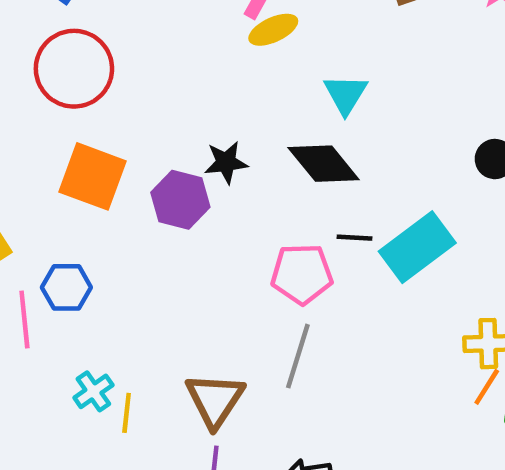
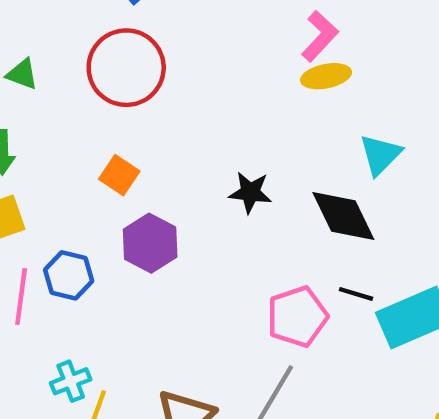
orange square: (93, 176) -> (119, 175), size x0.6
purple hexagon: (180, 200) -> (150, 243), moved
pink pentagon: (302, 274) -> (297, 317), turned -30

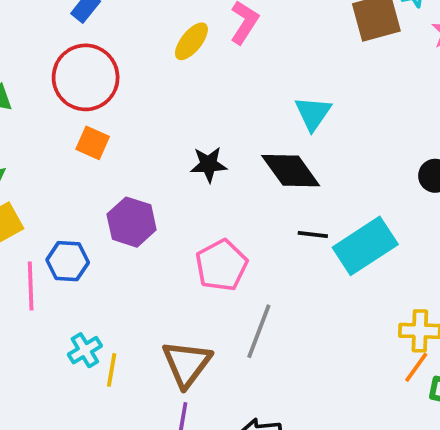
yellow ellipse: (326, 76) -> (191, 41), moved, turned -30
orange square: (119, 175) -> (93, 143), moved
pink pentagon: (297, 317) -> (221, 265), moved

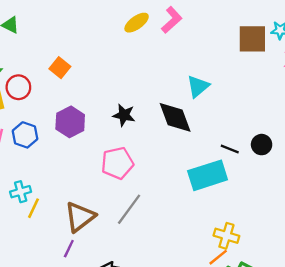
red circle: (86, 77) -> (18, 87), moved, size x0.6
black star: (209, 164) -> (124, 115), moved
black line: (313, 235) -> (230, 149), moved

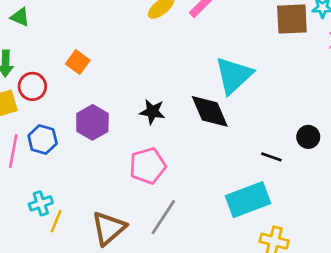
cyan triangle: (198, 86) -> (234, 75), size x1.5
black line: (230, 149) -> (271, 157), moved
cyan rectangle: (208, 175) -> (248, 200), moved

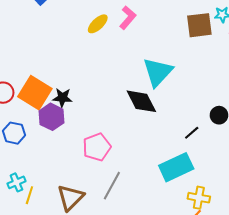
orange square: (78, 62) -> (35, 93), moved, size x1.8
black star: (152, 112) -> (62, 98), moved
black line: (271, 157) -> (192, 133), turned -56

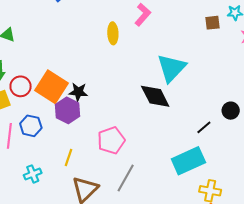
yellow ellipse: (98, 24) -> (113, 33), moved, turned -50
brown square: (199, 25) -> (212, 23), size x0.6
yellow line: (29, 195) -> (68, 158), moved

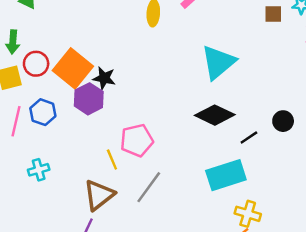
black diamond: (155, 96) -> (215, 115), moved, turned -44
yellow line: (68, 158) -> (112, 159), moved, turned -48

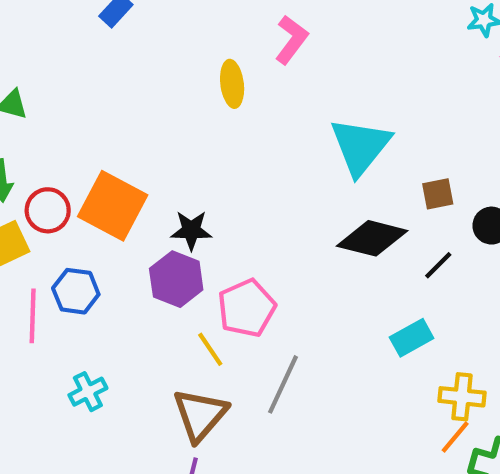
brown square: (273, 14) -> (438, 194), moved
black star: (104, 78) -> (191, 230), moved
purple hexagon: (89, 99) -> (176, 279), moved
cyan rectangle: (226, 175) -> (412, 338), size x0.6

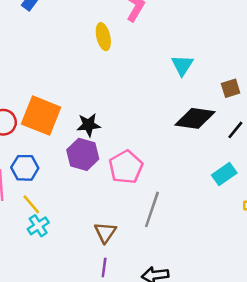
cyan triangle: (360, 146) -> (182, 65), size x0.6
yellow line: (210, 349) -> (31, 204), moved
brown triangle: (200, 415) -> (105, 232), size x0.7

